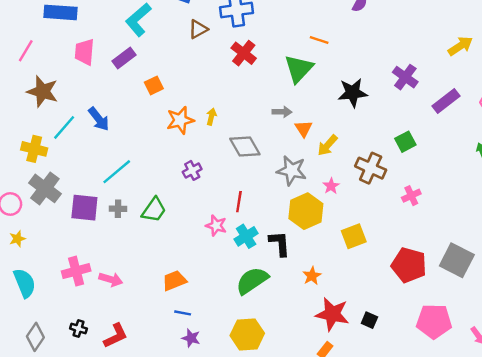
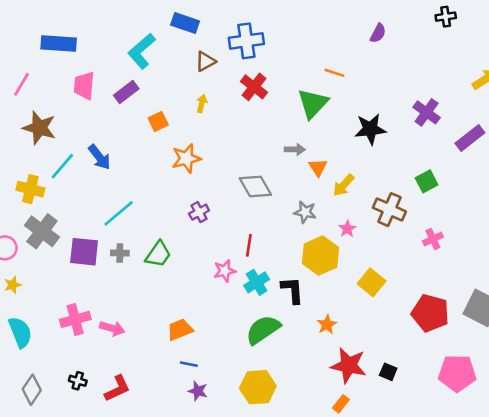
yellow arrow: (211, 117) -> (202, 103), moved
gray star: (292, 170) -> (305, 212), size x0.7
pink star: (216, 226) -> (225, 271), turned -30
yellow square: (354, 236) -> (372, 282), turned -30

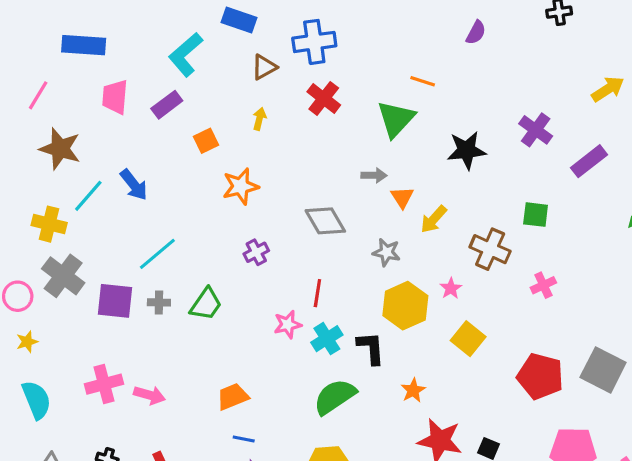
green square: (427, 181) -> (536, 215), turned 35
pink star: (347, 229) -> (451, 288), moved

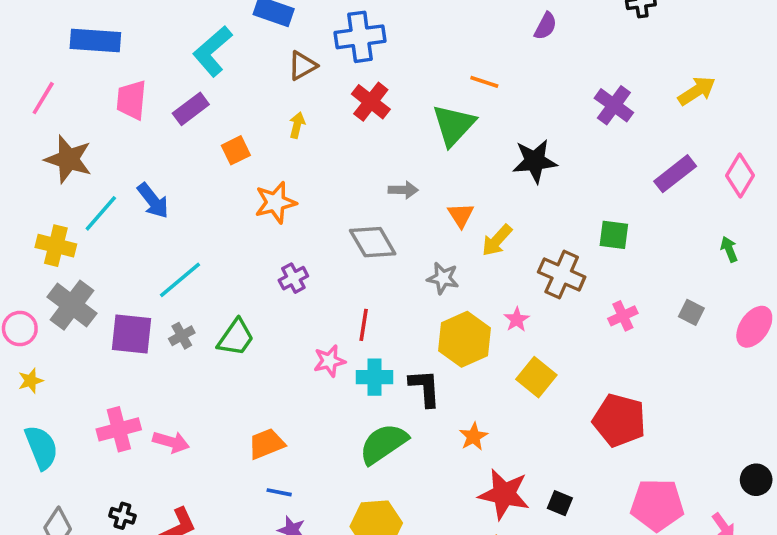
purple cross: (536, 130) -> (614, 105), moved
gray arrow: (374, 175) -> (403, 190), moved
gray cross: (159, 302) -> (182, 336), turned -30
cyan cross: (327, 339) -> (374, 377), turned 32
gray square: (603, 370) -> (691, 312), moved, size x0.5

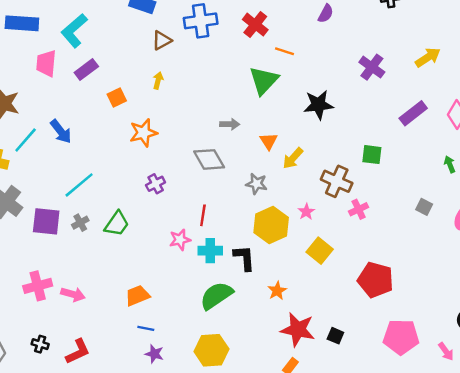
cyan L-shape: (212, 51) -> (74, 31), moved
red cross: (371, 102) -> (255, 25), moved
pink cross: (623, 316) -> (359, 209), moved

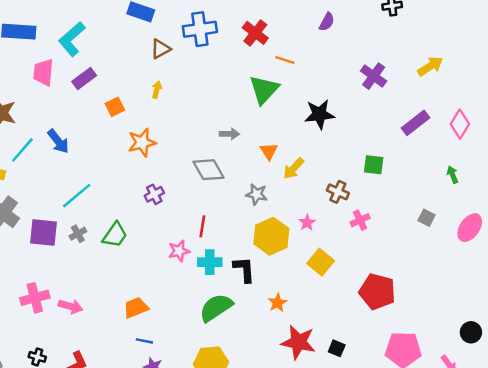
brown cross: (337, 181) -> (338, 192), size x0.7

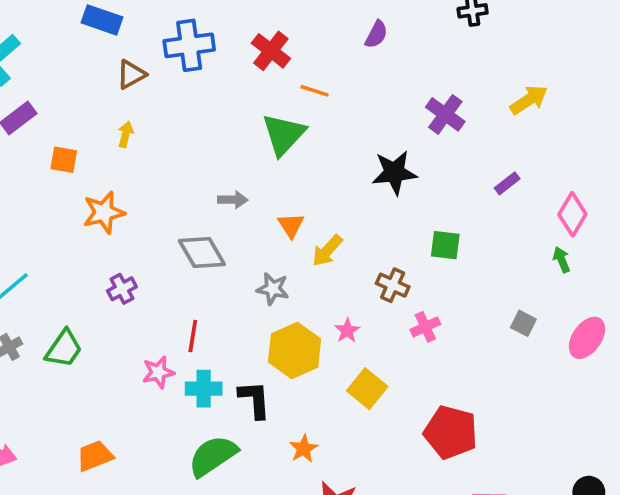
orange square: (115, 107) -> (64, 160), turned 36
black star: (319, 114) -> (394, 173), moved
purple rectangle: (416, 123) -> (507, 183), size x0.6
pink diamond: (460, 124) -> (572, 214), moved

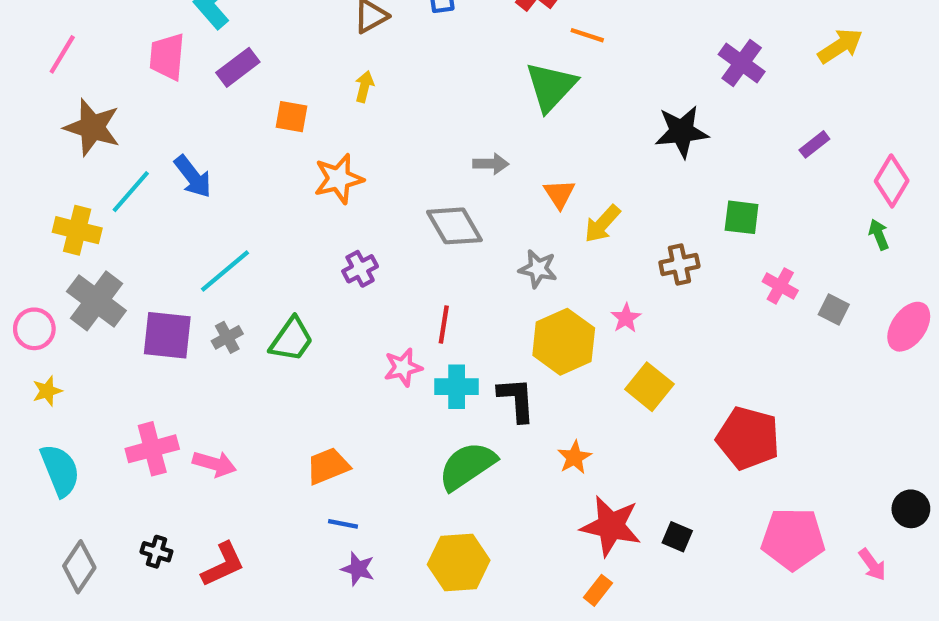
brown cross: (393, 285) -> (679, 265), turned -36
pink cross: (425, 327) -> (780, 286), moved, turned -36

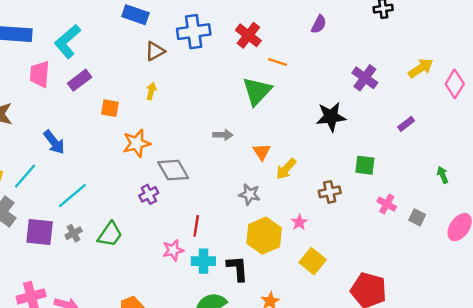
pink diamond: (892, 181) -> (455, 84), moved
cyan line: (131, 192) -> (25, 176), moved
gray diamond: (454, 226) -> (173, 170), moved

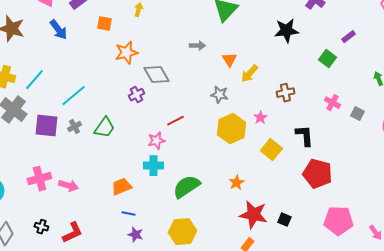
blue arrow: (54, 142) -> (58, 30), moved
green square: (365, 165) -> (327, 59), moved, turned 30
red line: (196, 226) -> (175, 121), turned 54
cyan cross: (203, 261) -> (153, 166), moved
black L-shape: (237, 268) -> (304, 136), moved

